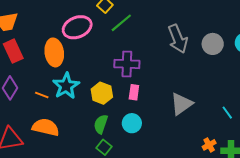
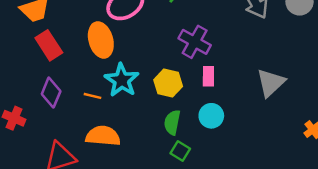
purple cross: (127, 64) -> (195, 42), turned 35

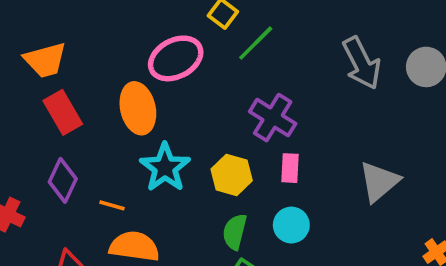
orange line: (92, 96) -> (112, 205), moved

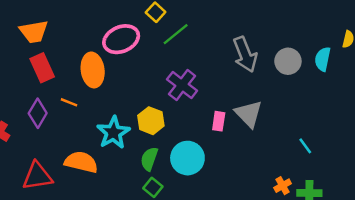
cyan star: (165, 168) -> (113, 133), moved
pink rectangle: (290, 168) -> (219, 121), moved
gray triangle: (379, 182) -> (249, 114), moved, turned -40
orange line: (112, 205) -> (69, 102), moved
cyan circle: (291, 225) -> (187, 158), size x1.4

